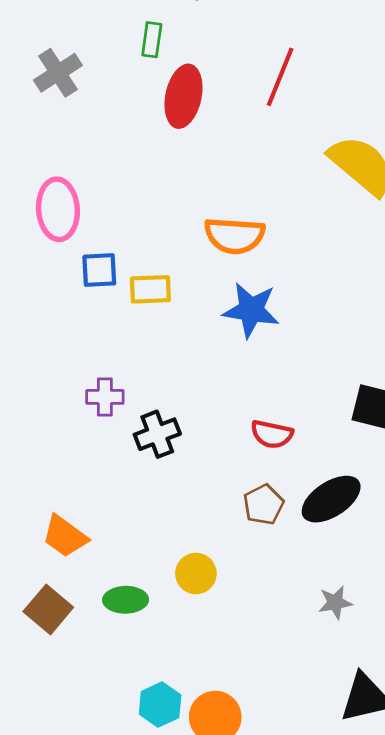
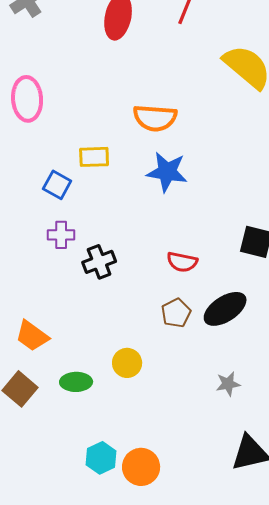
blue square: (99, 270) -> (57, 185), moved, turned 32

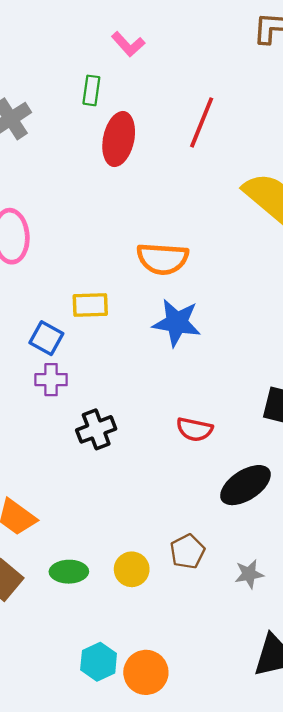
purple cross: (61, 235) -> (51, 380), moved
brown pentagon: (176, 313) -> (187, 551), moved
yellow circle: (127, 363) -> (132, 569), moved

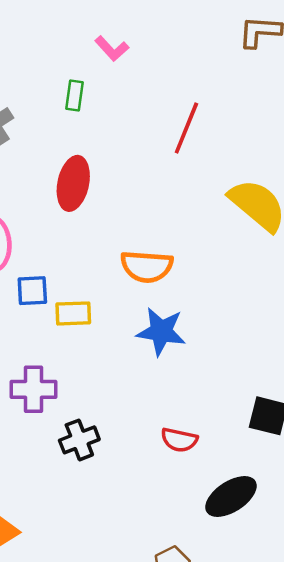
red ellipse: (119, 139) -> (73, 183), moved
blue square: (46, 338) -> (32, 291), moved, turned -32
purple cross: (51, 380) -> (34, 389), size x1.4

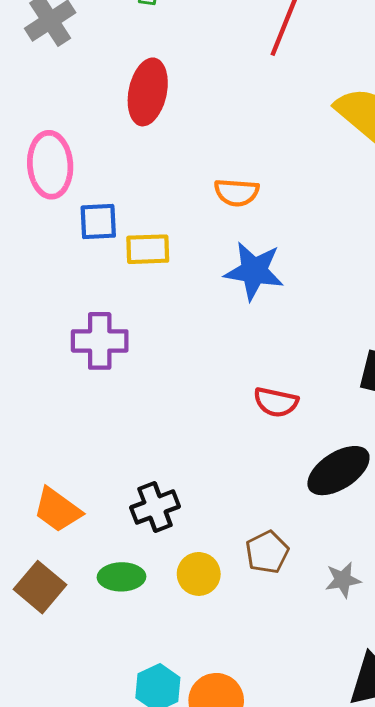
orange semicircle: (147, 266) -> (237, 192), size x0.7
black cross: (79, 440) -> (155, 507), moved

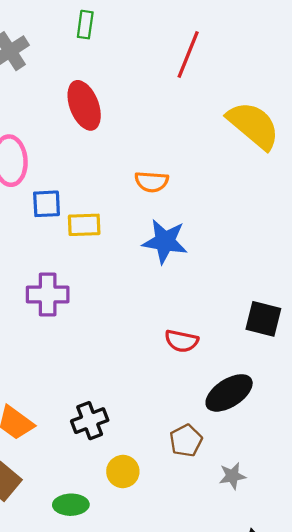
red ellipse: (148, 92) -> (84, 105), turned -33
brown pentagon: (267, 552) -> (186, 441), moved
green ellipse: (122, 577) -> (71, 505), moved

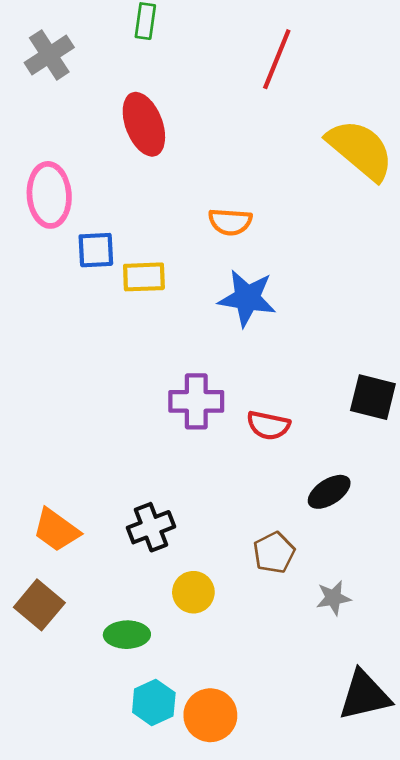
purple cross: (48, 295) -> (196, 401), moved
black ellipse: (229, 393) -> (329, 492), size x0.7

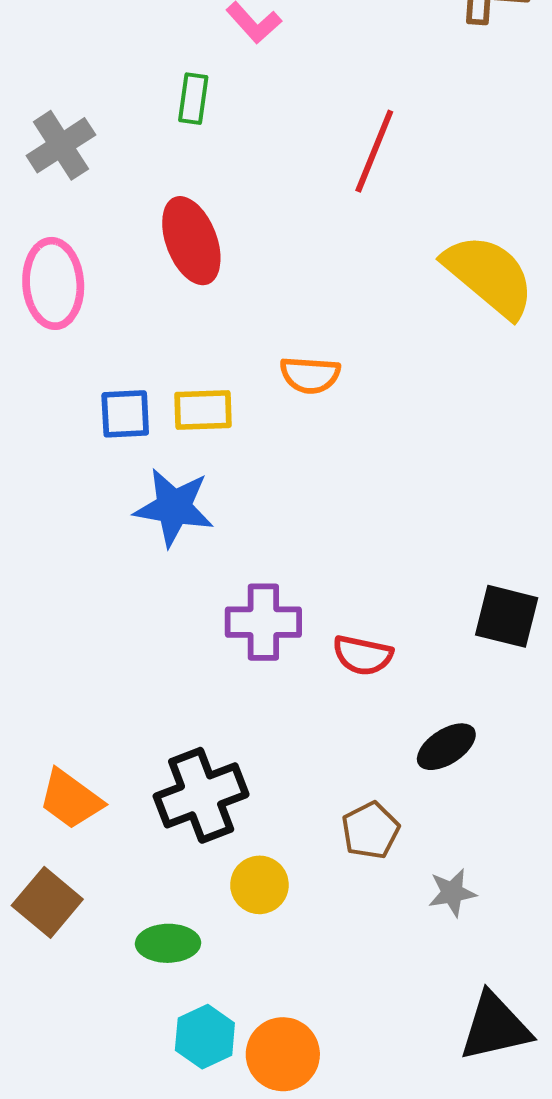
pink ellipse: (49, 195) -> (53, 283), moved
yellow rectangle: (144, 277) -> (203, 410), moved
blue star: (247, 298) -> (174, 507), moved
black cross: (151, 527) -> (201, 795), size x1.4

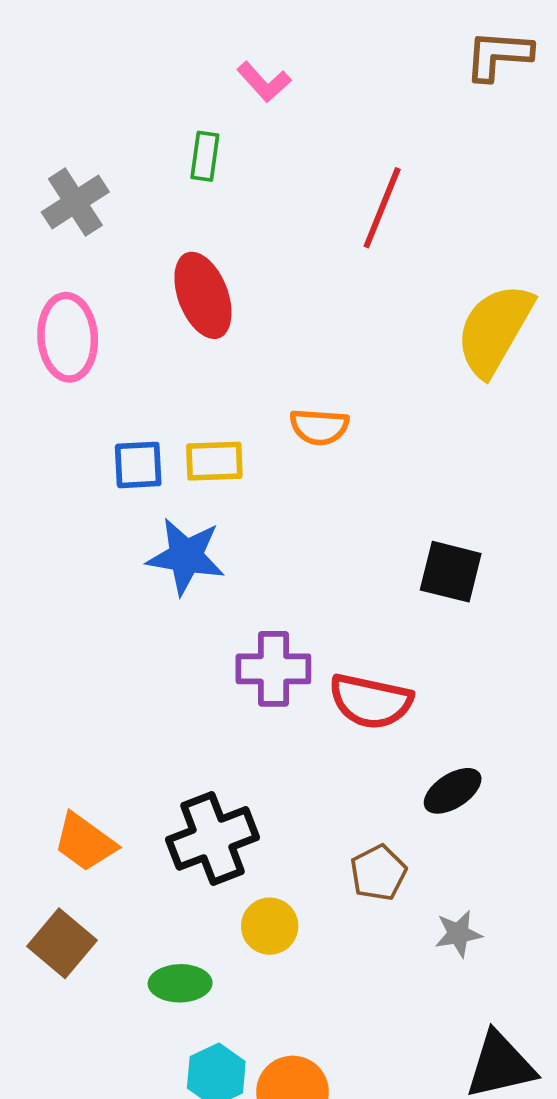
yellow semicircle: (489, 276) -> (495, 330), turned -100
black square: (507, 616) -> (451, 572), moved
red semicircle: (363, 655) -> (371, 701), size x1.4

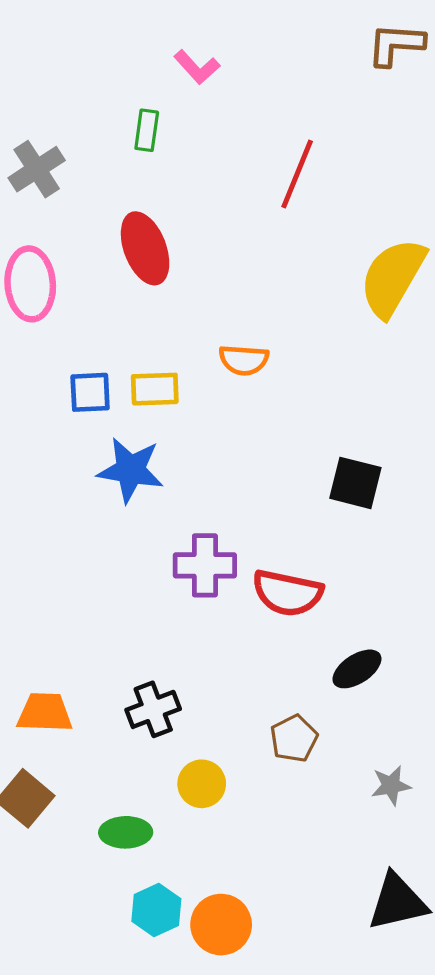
black cross: (212, 838) -> (153, 709), size x0.7
orange trapezoid: (85, 842) -> (45, 713), turned 146
gray star: (458, 934) -> (391, 785), moved

